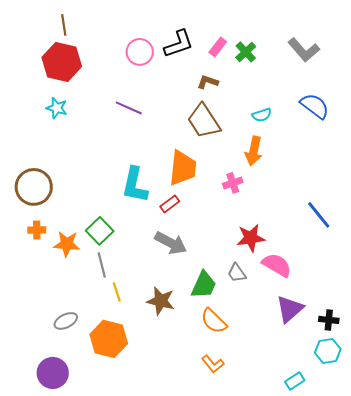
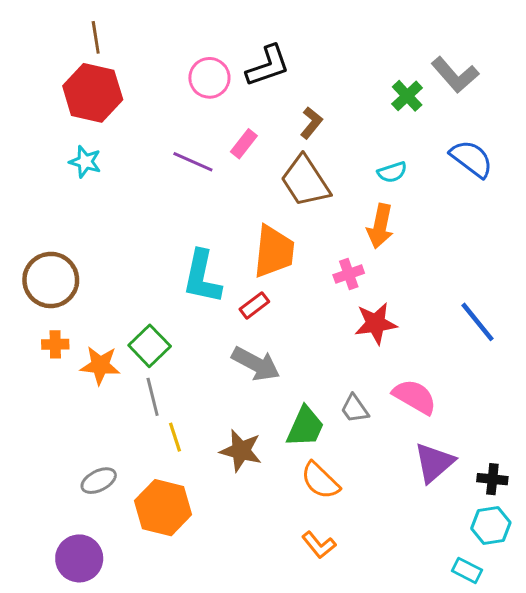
pink rectangle: (218, 47) -> (244, 144), moved
green cross: (246, 52) -> (407, 96), moved
brown L-shape: (208, 82) -> (311, 123), turned 110
red star: (251, 238) -> (376, 323), moved
cyan rectangle: (295, 381) -> (467, 570), moved, turned 60

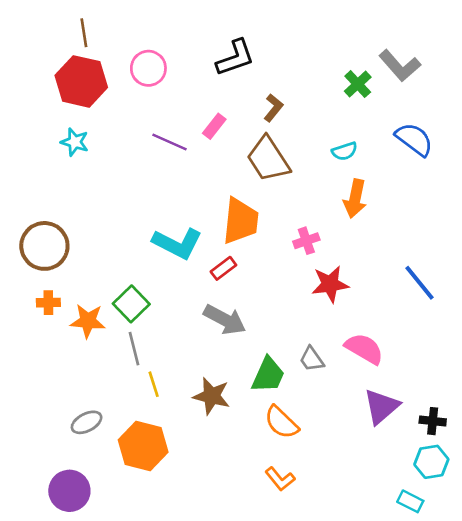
pink circle: (209, 78) -> (148, 68), moved
orange arrow: (380, 226) -> (355, 199), moved
cyan L-shape: (202, 277) -> (177, 243), turned -75

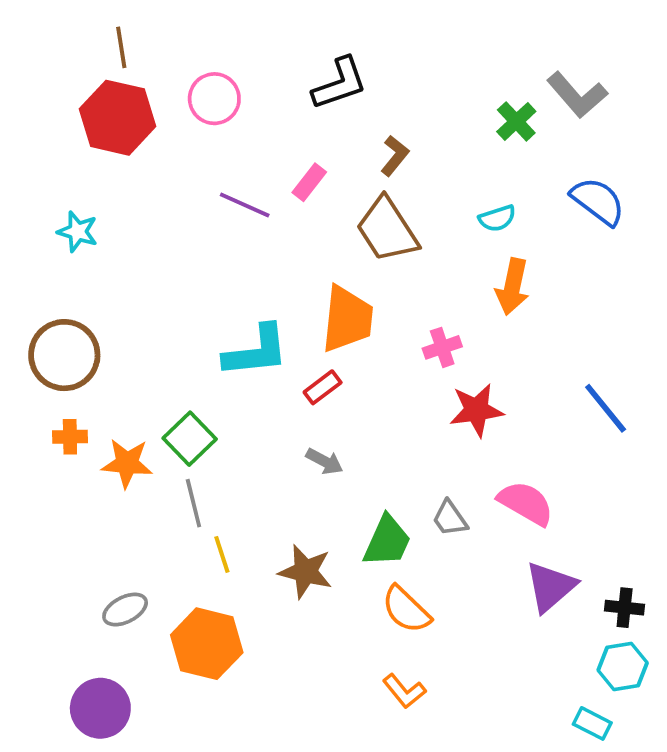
cyan star: (75, 142) -> (78, 232), moved
cyan L-shape: (177, 243) -> (256, 351), turned -33
gray arrow: (225, 320) -> (324, 461), size x0.6

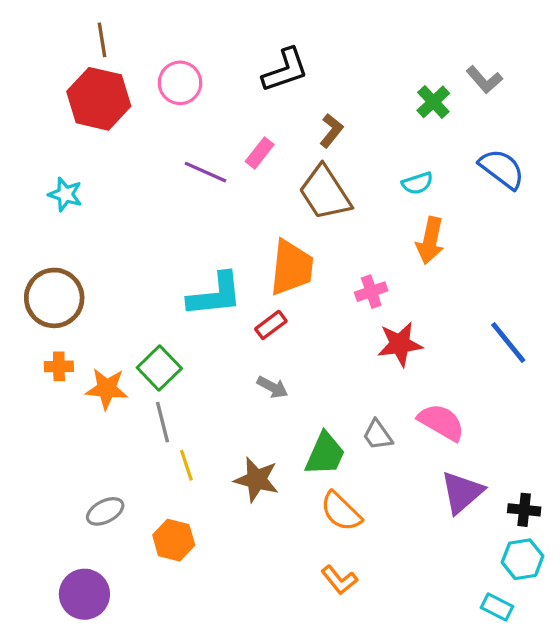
gray L-shape: (577, 95) -> (484, 80), size x0.7
orange hexagon: (207, 644) -> (174, 540), size x0.7

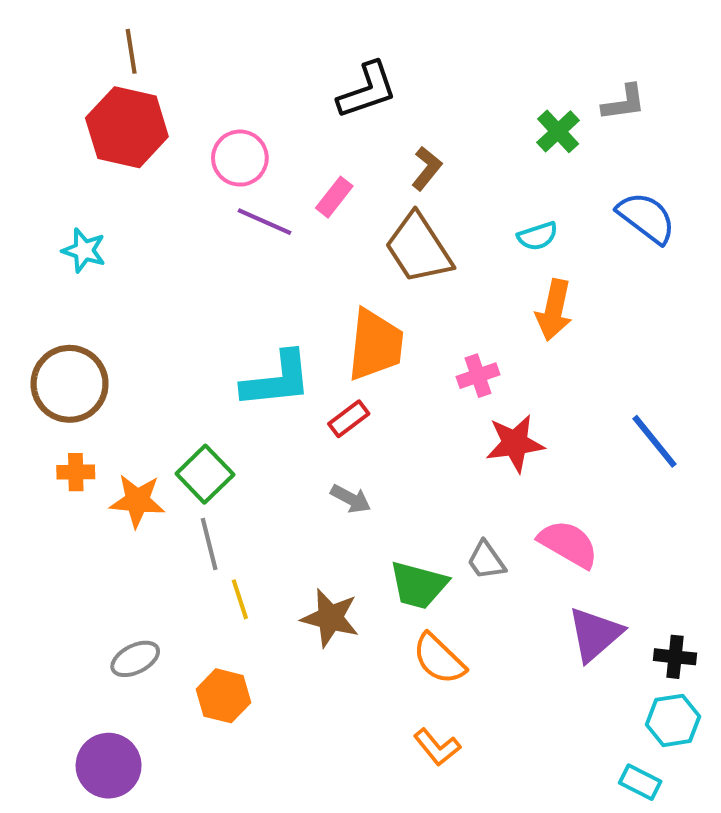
gray L-shape: (484, 80) -> (624, 103), turned -57
pink circle: (180, 83) -> (240, 158), moved
green trapezoid: (325, 454) -> (418, 585), turned 81

